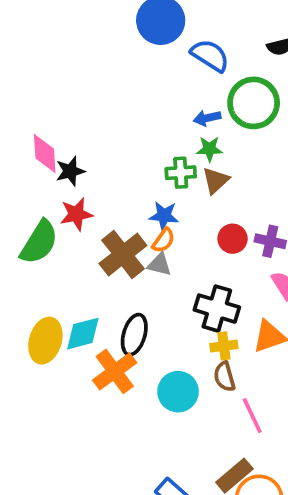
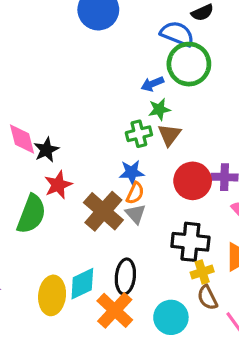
blue semicircle: (210, 56) -> (177, 34), moved
red circle: (233, 239) -> (193, 181), size x1.5
gray triangle: (159, 264) -> (135, 214), turned 45

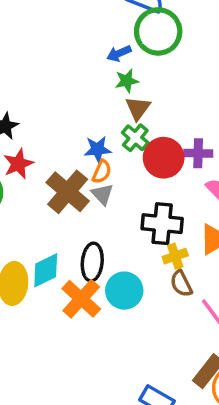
green cross: (139, 134) -> (135, 138), moved, turned -35
cyan circle: (171, 317) -> (124, 291), moved

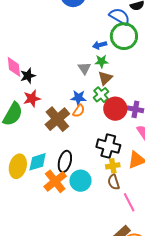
gray triangle: (102, 194) -> (84, 68), moved

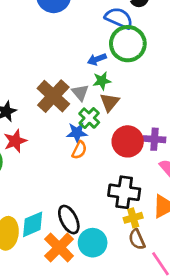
green cross: (101, 95) -> (89, 118), moved
brown cross: (57, 119) -> (53, 96), moved
black ellipse: (65, 161) -> (69, 220), turned -35

